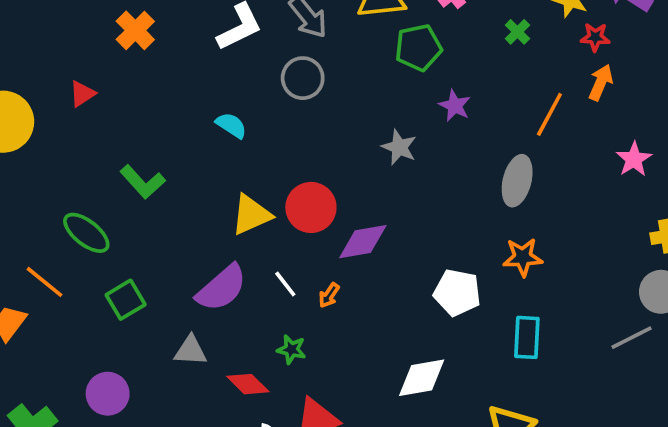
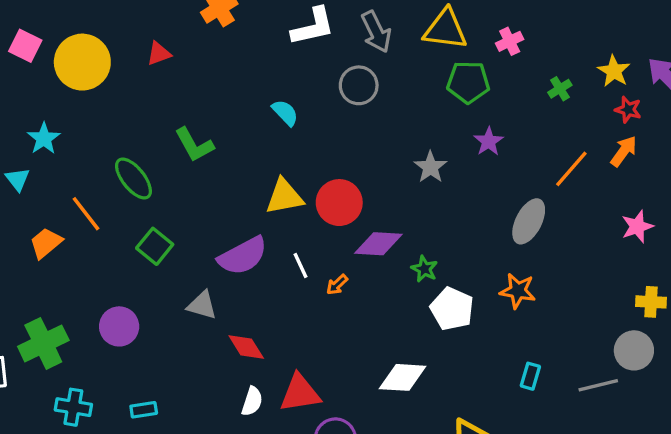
green square: (126, 300) -> (155, 246), turned -33
cyan rectangle: (527, 337) -> (530, 376), moved, size x0.7
green star: (291, 349) -> (424, 269), moved

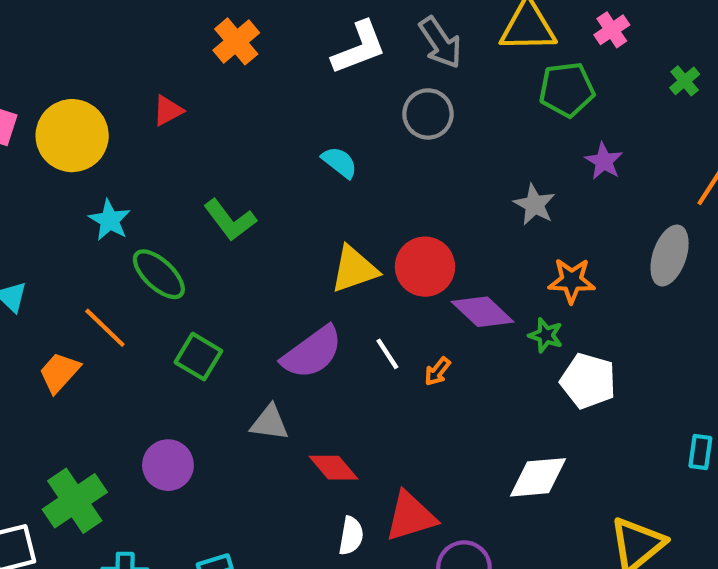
cyan star: (44, 139) -> (110, 220), moved
purple diamond: (378, 244) -> (483, 312), turned 48
orange star: (518, 291) -> (572, 281), moved

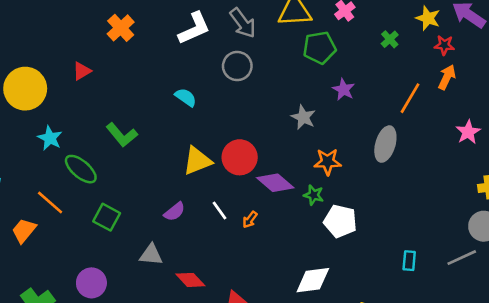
purple semicircle: (312, 352) -> (174, 212), size x0.6

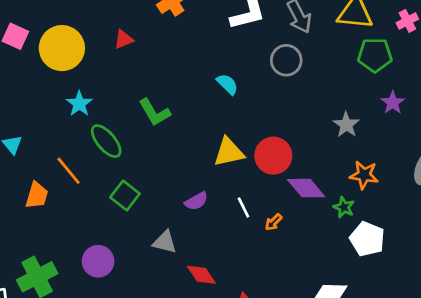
orange trapezoid: (24, 230) -> (37, 195), turned 148

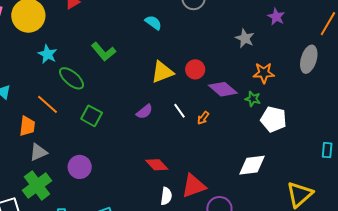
red circle: (273, 156) -> (195, 69), size x0.7
gray triangle: (165, 242) -> (38, 152), moved, turned -30

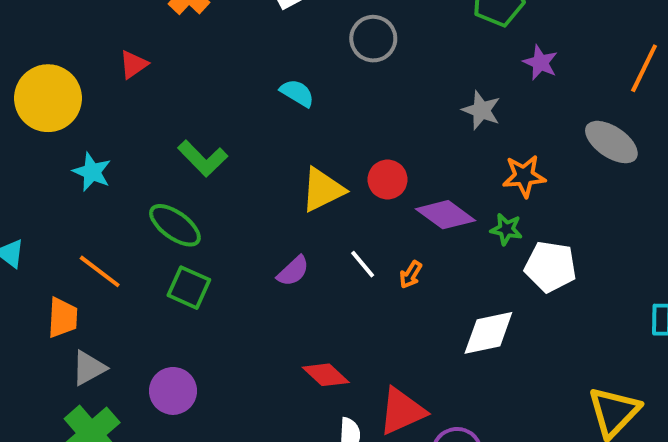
gray ellipse: (309, 59) -> (611, 142), turned -68
green ellipse: (72, 78) -> (175, 225), moved
white diamond: (252, 165) -> (488, 333), moved

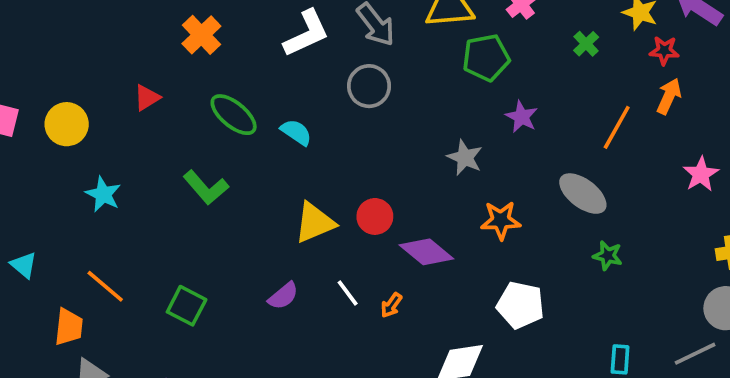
yellow circle: (48, 98) -> (67, 124), size x0.7
green ellipse: (175, 225) -> (234, 115), moved
green star: (506, 229) -> (608, 256), moved

